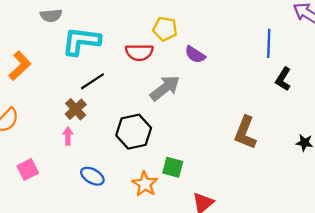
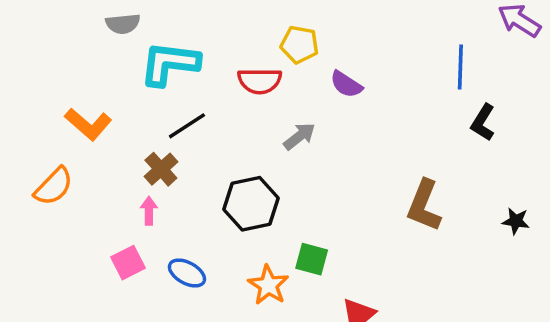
orange L-shape: (20, 66) -> (88, 124), moved, turned 84
gray arrow: (165, 88) -> (299, 136), size x0.7
pink square: (28, 169) -> (128, 263), moved

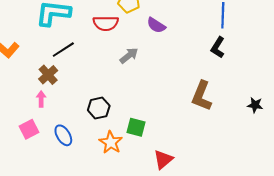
black L-shape: (483, 122) -> (218, 47), moved
black hexagon: (251, 204) -> (99, 108), moved, size x0.7
blue ellipse: (187, 273) -> (63, 135), turned 30

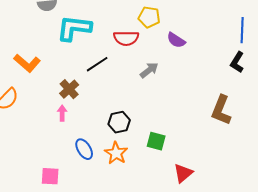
black line: (63, 50) -> (97, 64), moved
pink square: (29, 129) -> (50, 176), moved, turned 30
orange star: (111, 142) -> (116, 153), moved

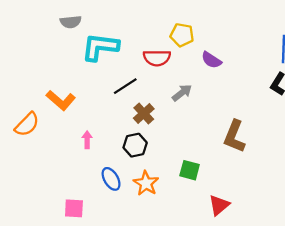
orange L-shape: (27, 63) -> (61, 100), moved
brown cross: (69, 89) -> (144, 113), moved
brown L-shape: (221, 110) -> (234, 136), moved
black hexagon: (119, 122) -> (135, 145), moved

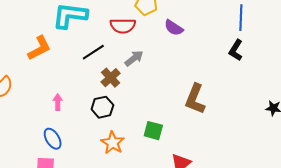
gray arrow: (182, 93) -> (134, 58), moved
orange L-shape: (61, 100) -> (39, 48), moved, turned -68
blue ellipse: (111, 179) -> (53, 139), moved

